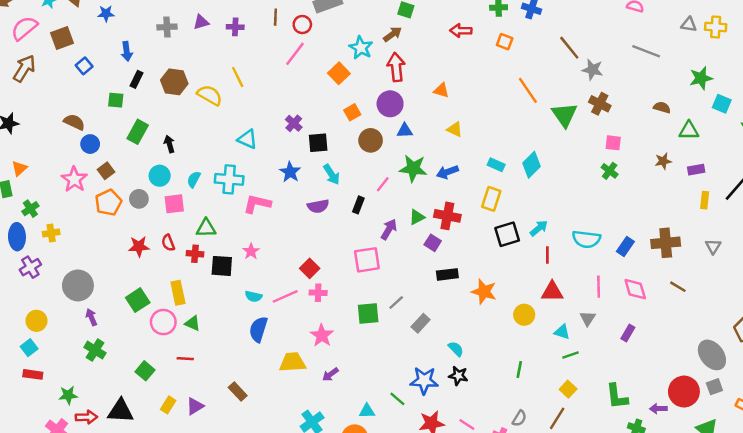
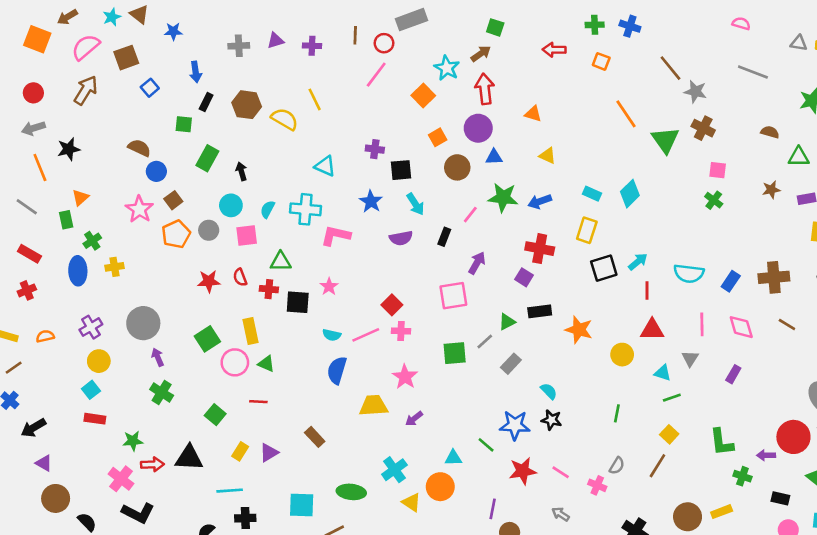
purple cross: (294, 123) -> (375, 149), turned -35
green triangle: (417, 217) -> (507, 322), moved
purple cross: (30, 267) -> (91, 327), moved

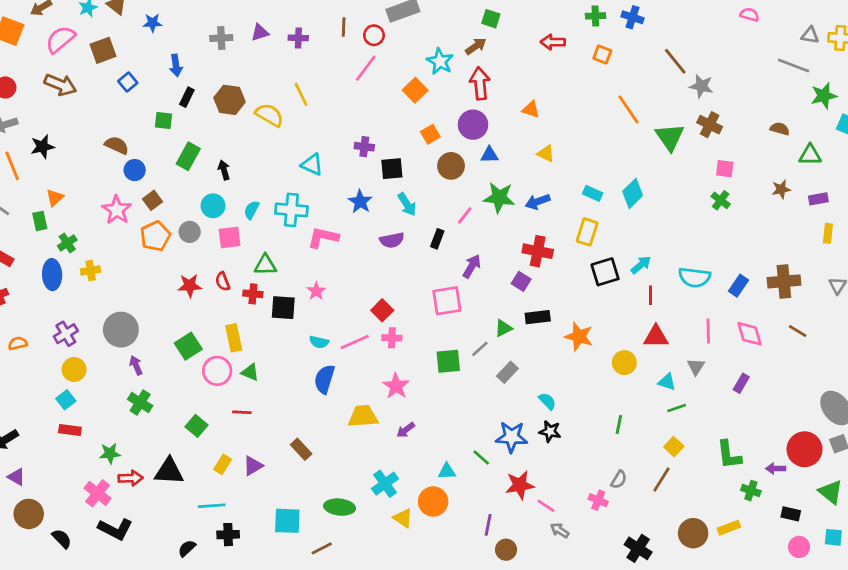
gray line: (753, 72) -> (794, 65), moved
brown arrow: (86, 90) -> (60, 85), turned 80
pink line: (561, 472) -> (546, 506), moved

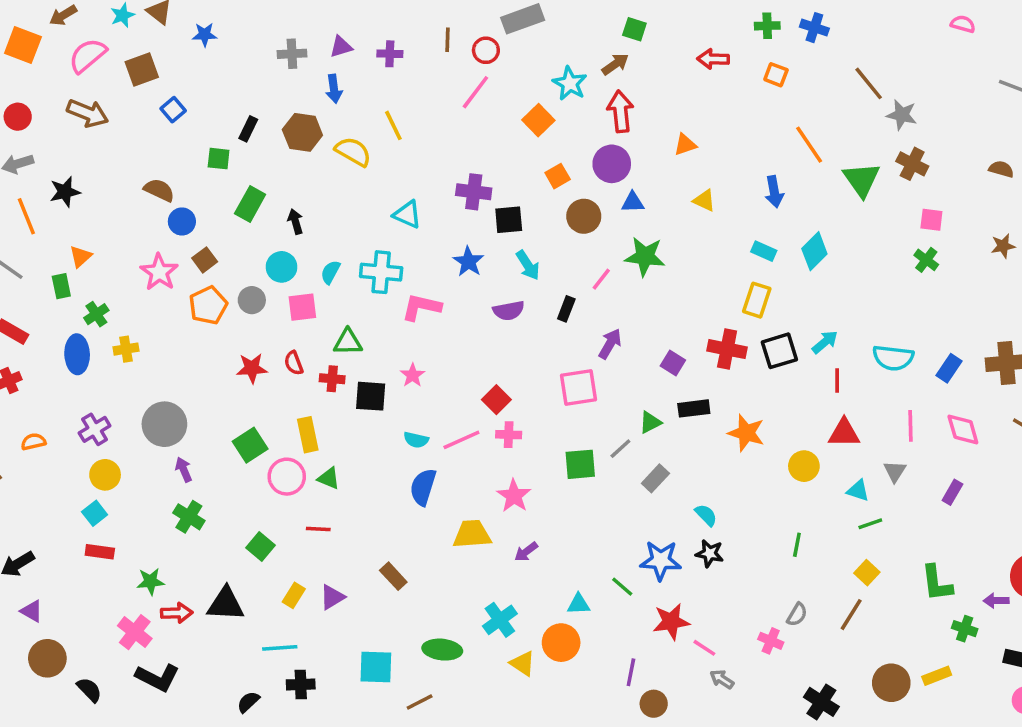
blue arrow: (176, 65) -> (334, 89), moved
orange triangle: (531, 110) -> (685, 145), turned -36
purple cross: (364, 147) -> (474, 192), size x1.4
blue arrow: (538, 202) -> (774, 192), moved, turned -80
red cross: (538, 251) -> (727, 349), moved

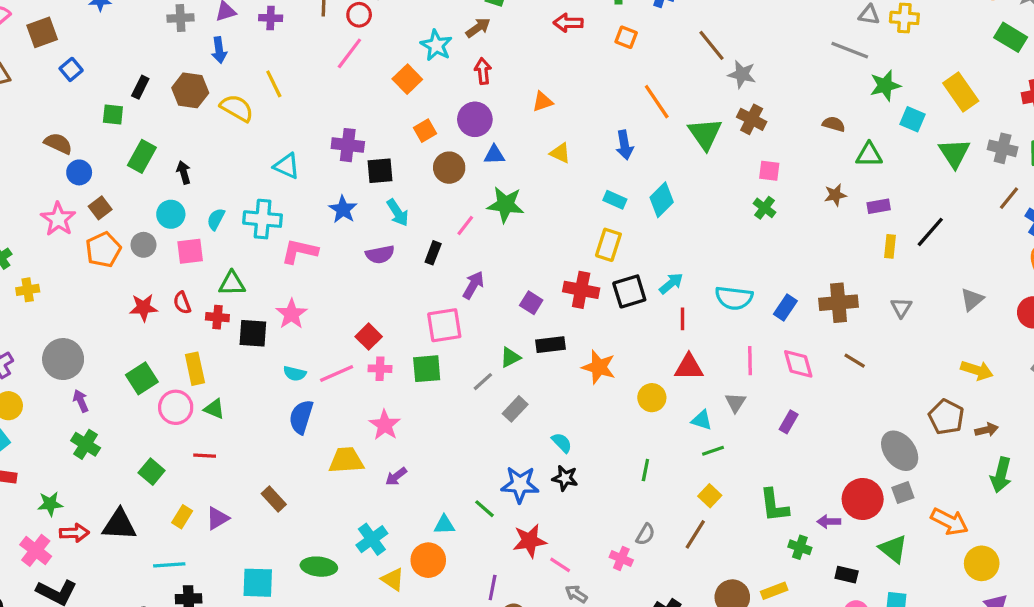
red arrow: (620, 111) -> (483, 71), size x0.7
pink star: (413, 375) -> (291, 314), size x1.4
green square: (580, 464) -> (427, 369), moved

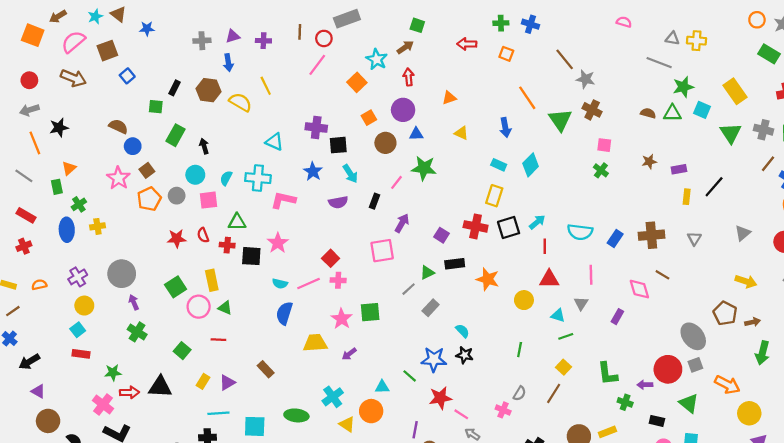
green triangle: (869, 155) -> (672, 113), moved
pink diamond: (798, 364) -> (639, 289), moved
green square: (427, 369) -> (370, 312), moved
cyan line: (169, 565) -> (218, 413), moved

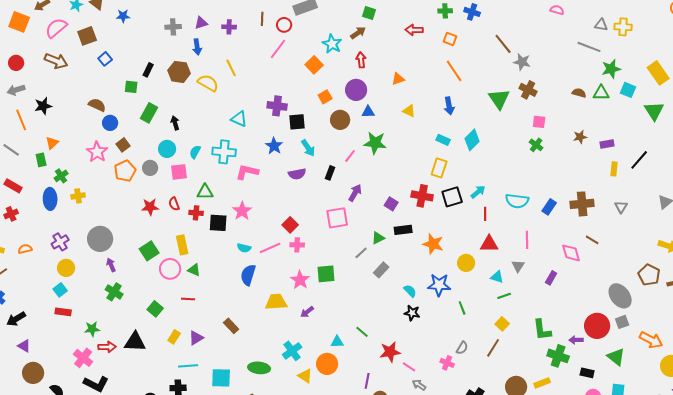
orange line: (527, 98) -> (454, 71), moved
green line: (520, 350) -> (462, 308), turned -32
blue star: (434, 359) -> (439, 285), moved
green cross: (625, 402) -> (558, 356), size x1.5

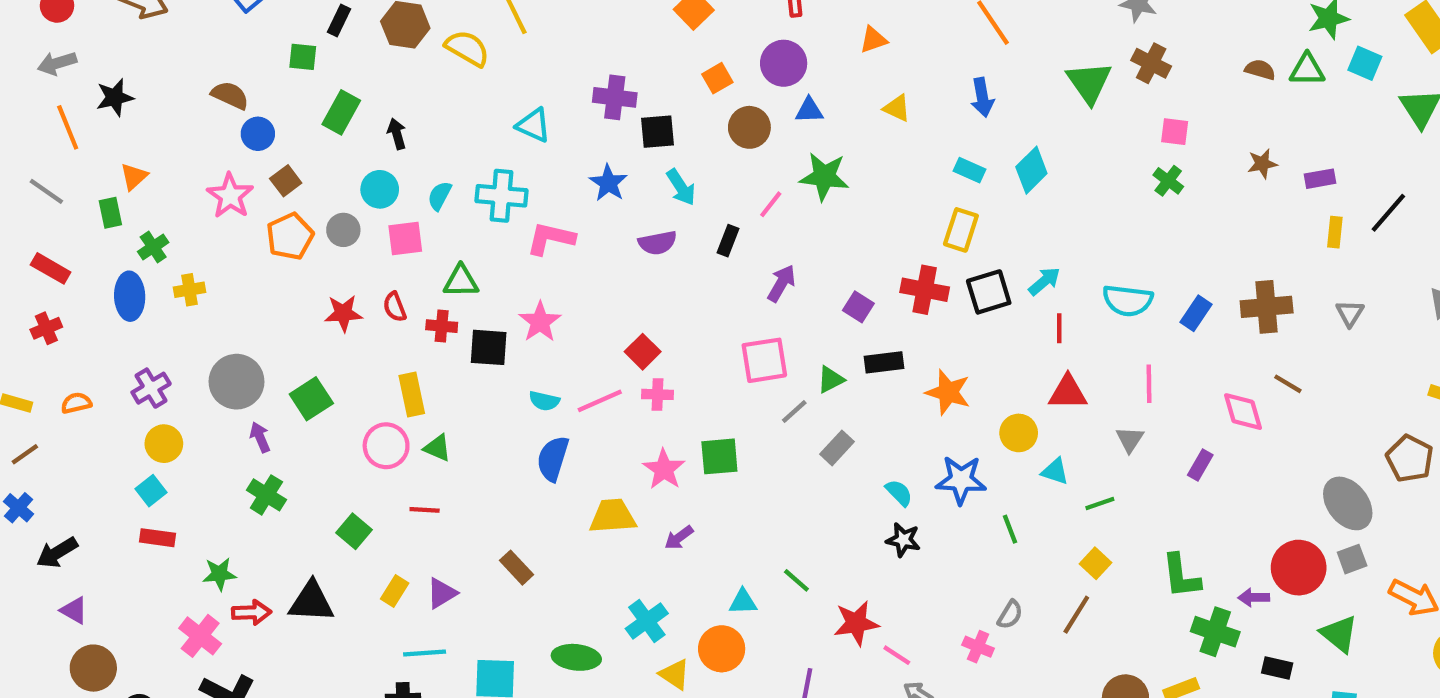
pink square: (337, 218) -> (764, 360), moved
green square: (149, 251) -> (311, 399), moved
cyan triangle: (497, 277) -> (1055, 471), moved

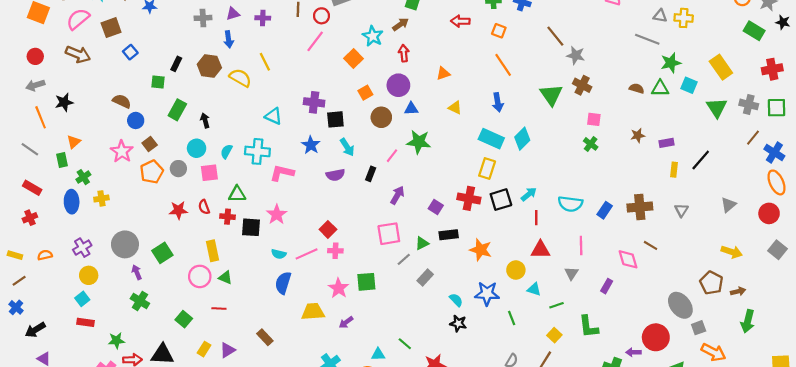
cyan rectangle: (969, 170) -> (491, 139), size x1.6
gray square: (1352, 559) -> (699, 328), moved
green L-shape: (1181, 576) -> (589, 327), moved

